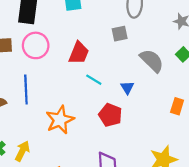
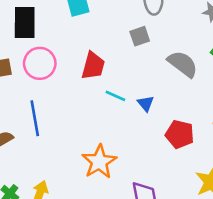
blue triangle: (127, 88) -> (146, 103), moved
red pentagon: (110, 115) -> (180, 134), moved
orange star: (60, 120) -> (99, 162), moved

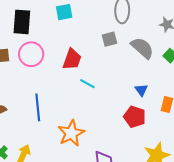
gray semicircle: (183, 64) -> (142, 48), moved
blue triangle: (146, 103) -> (141, 90), moved
blue line: (35, 118) -> (38, 107), moved

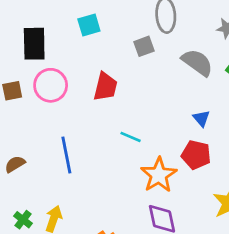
gray square: (109, 39) -> (144, 46), moved
cyan line: (87, 84) -> (131, 137), moved
orange star: (71, 133) -> (159, 175), moved

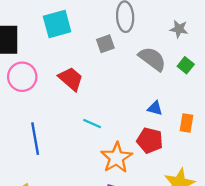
cyan square: (89, 25) -> (57, 24), size x1.4
red trapezoid: (105, 87) -> (71, 79), turned -64
blue triangle: (201, 118) -> (155, 108), turned -35

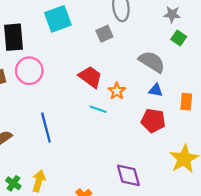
gray semicircle: (152, 59) -> (152, 62), moved
green square: (186, 65) -> (179, 38), moved
red trapezoid: (71, 79) -> (90, 77), moved
orange star: (116, 158) -> (117, 91), moved, size x0.6

